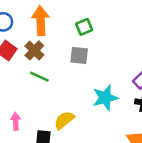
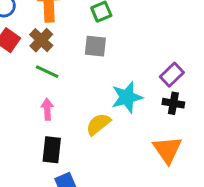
yellow semicircle: (64, 120) -> (98, 124), moved
pink arrow: (16, 121) -> (47, 109), moved

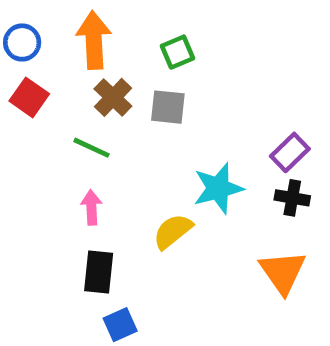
brown cross: (41, 40) -> (113, 97), moved

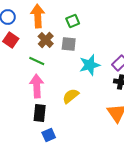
cyan star: (218, 188) -> (90, 65), moved
pink arrow: (91, 207) -> (37, 86), size x1.6

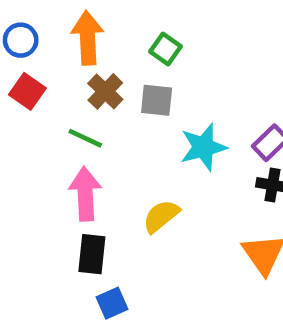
green square: (73, 21) -> (166, 49), turned -32

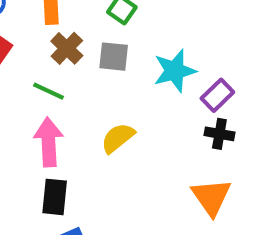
cyan star: (203, 147) -> (175, 71), moved
yellow semicircle: (161, 216) -> (118, 138), moved

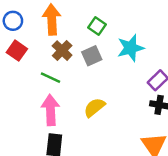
gray square: (114, 57) -> (92, 56), turned -30
cyan star: (175, 71) -> (131, 48), moved

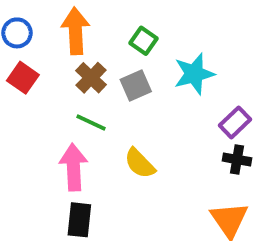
green line: (50, 78) -> (91, 122), moved
yellow semicircle: (94, 107) -> (140, 163), turned -95

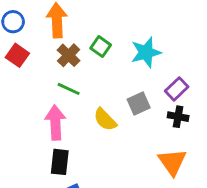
green square: (144, 41) -> (101, 47), moved
gray square: (136, 86) -> (139, 103), moved

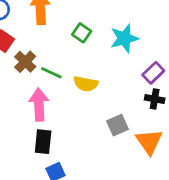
brown cross: (69, 55) -> (25, 62), moved
gray square: (139, 103) -> (117, 125), moved
yellow semicircle: (105, 120) -> (86, 84), moved, turned -35

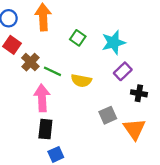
purple rectangle: (153, 73) -> (123, 71), moved

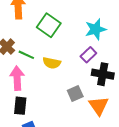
green square: (78, 38) -> (49, 25), size x1.6
cyan star: (114, 43) -> (96, 29), moved
black cross: (139, 93) -> (103, 74), size x1.5

